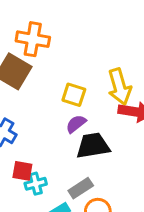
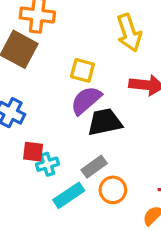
yellow arrow: (119, 87) -> (129, 33), moved
purple semicircle: (76, 124) -> (86, 100), size x1.5

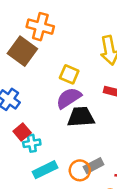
red square: (33, 152) -> (22, 132), turned 35
gray rectangle: (94, 167) -> (94, 166), moved

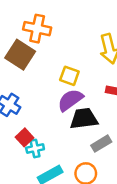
gray rectangle: (94, 166) -> (101, 144), moved

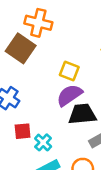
red square: (24, 137) -> (23, 131), turned 36
cyan cross: (35, 149) -> (43, 142), moved, turned -36

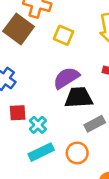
yellow square: (69, 71) -> (64, 35), moved

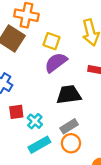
purple semicircle: (66, 78) -> (56, 62), moved
gray rectangle: (95, 124) -> (69, 126), moved

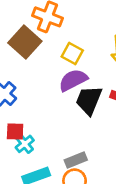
black trapezoid: (69, 95) -> (89, 100), moved, turned -70
cyan cross: (35, 121) -> (25, 144), moved

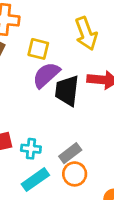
cyan cross: (25, 144) -> (31, 149), moved, turned -30

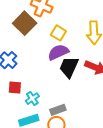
cyan cross: (31, 149) -> (32, 99), turned 32

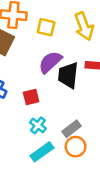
yellow square: (58, 33) -> (46, 27), moved
red square: (15, 88) -> (31, 97), moved

